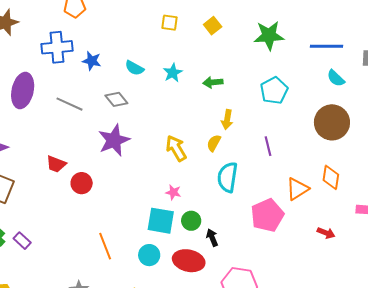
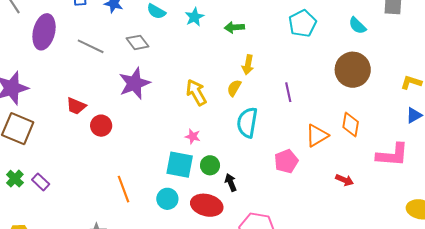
cyan pentagon: (274, 90) -> (302, 23), moved
pink pentagon: (267, 215) -> (286, 161), size x0.7

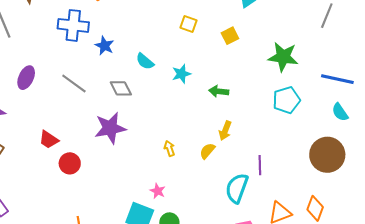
purple ellipse: (44, 32) -> (26, 78), moved, size x0.7
yellow arrow: (196, 93) -> (169, 148), size x0.6
cyan semicircle: (247, 122) -> (237, 188), moved

